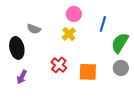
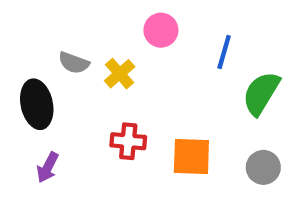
yellow cross: (69, 34) -> (120, 74), moved
red cross: (59, 65) -> (128, 141), turned -35
gray circle: (121, 68) -> (263, 167), moved

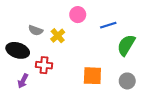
blue line: (224, 52) -> (108, 25), turned 56
black ellipse: (37, 104) -> (18, 50), turned -60
red cross: (128, 141) -> (44, 65), moved

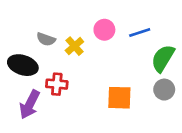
pink circle: (78, 15) -> (104, 30), moved
purple arrow: (23, 81) -> (30, 104), size x1.5
gray circle: (127, 81) -> (164, 90), moved

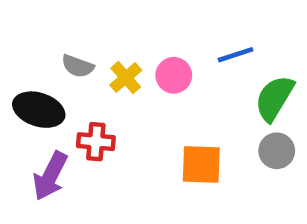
pink circle: (104, 30) -> (174, 75), moved

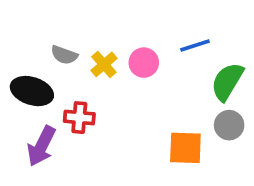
orange square: (201, 165) -> (185, 148), moved

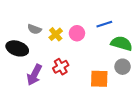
green semicircle: (227, 82) -> (122, 43), turned 75
red cross: (79, 118) -> (61, 67), moved, turned -35
purple arrow: (41, 146) -> (34, 75), moved

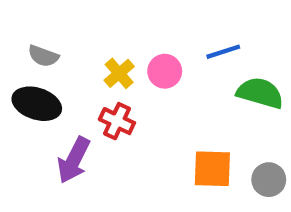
gray semicircle: (34, 29) -> (43, 56), moved
red cross: (61, 67) -> (117, 121), moved, turned -35
gray circle: (123, 67) -> (269, 180), moved

